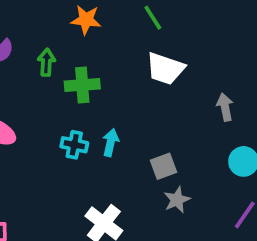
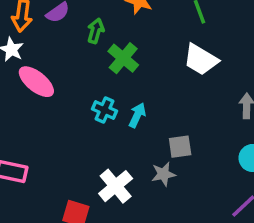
green cross: (82, 85) -> (123, 58), turned 32
gray star: (177, 200) -> (163, 174), moved

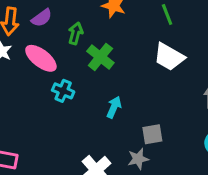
pink ellipse: (36, 82) -> (41, 58), moved
cyan cross: (104, 110) -> (63, 91), moved

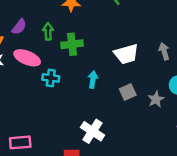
green cross: (100, 57) -> (72, 44), turned -30
white trapezoid: (169, 57) -> (126, 54), moved, turned -30
gray star: (138, 159) -> (156, 99), moved

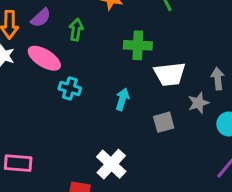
green cross: (72, 44) -> (138, 45), moved
gray star: (156, 99) -> (198, 103), moved

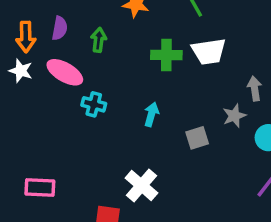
purple semicircle: (41, 18) -> (60, 28), turned -35
white trapezoid: (170, 74) -> (209, 51), moved

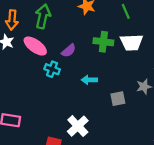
purple semicircle: (60, 28) -> (69, 51), moved, turned 32
green arrow: (99, 40) -> (43, 16), moved, size x1.5
cyan arrow: (151, 114) -> (89, 80), turned -112

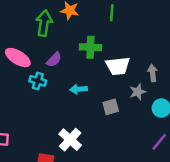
green line: (126, 11) -> (112, 13), turned 32
green arrow: (43, 16) -> (44, 23), moved
white trapezoid: (132, 42) -> (118, 66), moved

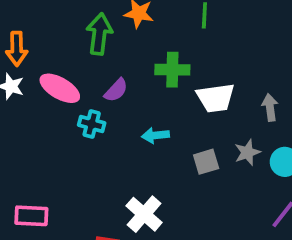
gray star: (138, 92) -> (247, 152), moved

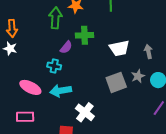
green cross: (172, 70) -> (84, 35), moved
pink ellipse: (60, 88) -> (30, 87), moved
cyan arrow: (155, 135) -> (61, 91), moved, size x1.5
gray square: (206, 162) -> (116, 82), size x1.5

